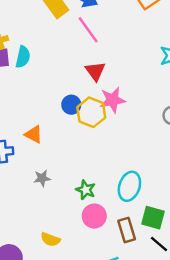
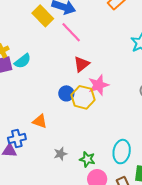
cyan semicircle: (23, 57) -> (23, 61), turned 48
red triangle: (95, 71) -> (82, 64), turned 36
gray star: (42, 178) -> (60, 154), moved

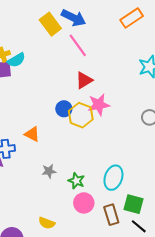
cyan semicircle: (23, 61) -> (16, 60), moved

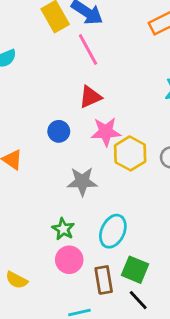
yellow hexagon: (81, 115) -> (130, 153), moved
gray star: (49, 171) -> (82, 182), moved, size x1.5

